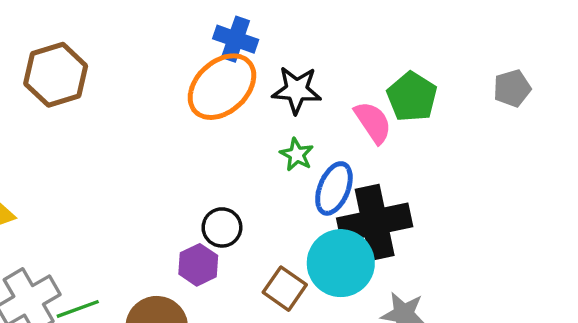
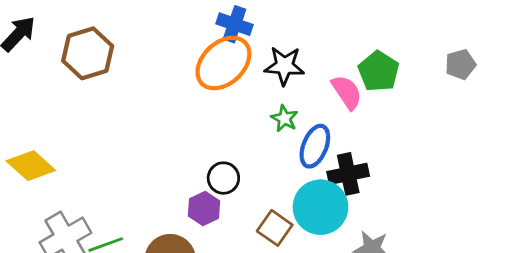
black cross: (375, 222) -> (348, 174), size x0.7

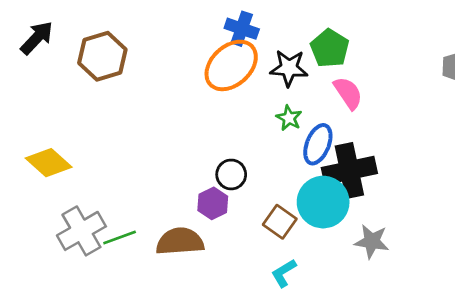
green pentagon: (379, 71) -> (330, 48), moved
black cross: (348, 174) -> (349, 171), size x1.4

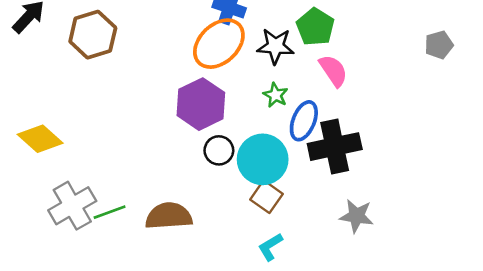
cyan circle: (323, 202) -> (263, 159), moved
purple hexagon: (213, 203) -> (201, 104), moved, size x1.6

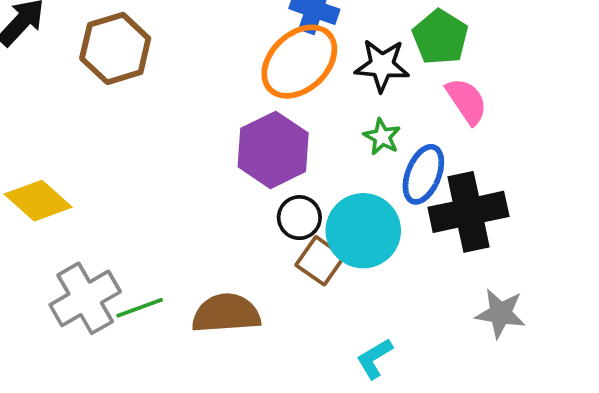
brown square: (266, 197) -> (320, 261), moved

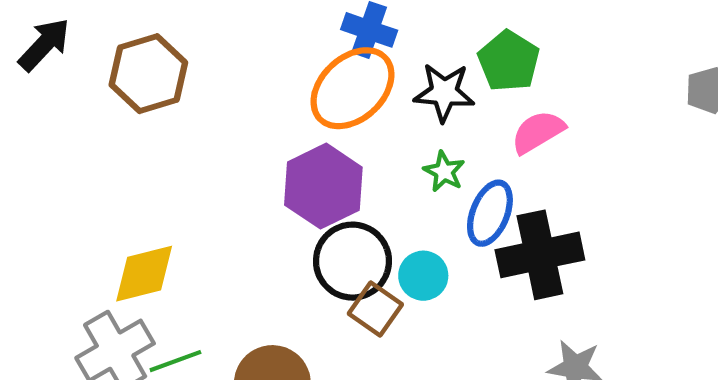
pink semicircle: (467, 101) -> (538, 132), turned -87
yellow diamond: (38, 201) -> (144, 274), moved, turned -56
black circle: (299, 218) -> (352, 261), size x1.6
cyan circle: (363, 231) -> (423, 276), size x0.6

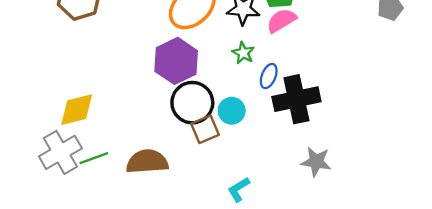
pink semicircle: (538, 132) -> (281, 20), moved
blue ellipse: (490, 213) -> (269, 76), size x0.7
brown square: (375, 309) -> (205, 129), turned 32

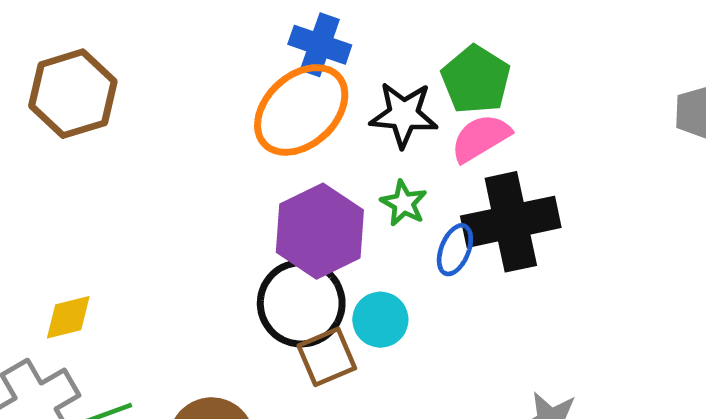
purple hexagon: (176, 61) -> (320, 231), moved
black cross: (296, 99) -> (511, 222), moved
yellow diamond: (77, 110) -> (68, 317), size x0.7

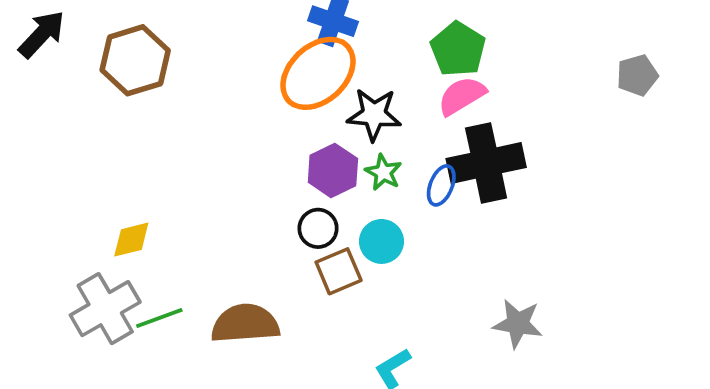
black star: (404, 115) -> (374, 114), moved
green star: (404, 203) -> (383, 172), moved
purple hexagon: (320, 231) -> (333, 170), size x0.7
black circle: (301, 303) -> (318, 228), size x0.6

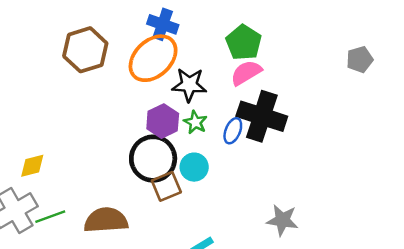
brown hexagon: (135, 60) -> (85, 50), moved
black cross: (486, 163) -> (262, 116), turned 30
black circle: (318, 228) -> (153, 159), size x1.8

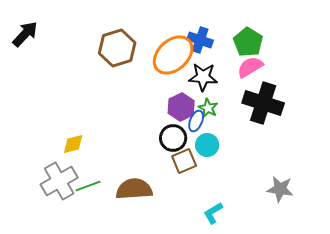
blue cross: (163, 24) -> (200, 40), moved
blue ellipse: (233, 131) -> (196, 121), moved
black circle: (153, 159) -> (173, 138), size x0.7

